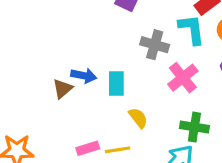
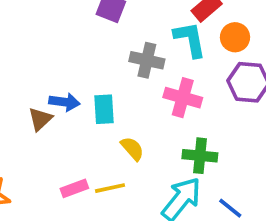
pink cross: (183, 78) -> (183, 98), turned -32

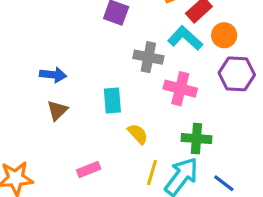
cyan L-shape: (190, 39) -> (185, 38), turned -36
blue arrow: (64, 102) -> (53, 75), moved
yellow line: (110, 188) -> (152, 172), moved, turned -60

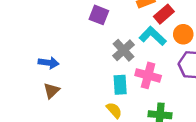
gray cross: (148, 57) -> (124, 50), turned 35
cyan rectangle: (112, 101) -> (120, 85), moved

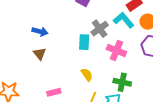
cyan rectangle: (120, 85) -> (84, 42), moved
brown triangle: (51, 91) -> (40, 54), turned -32

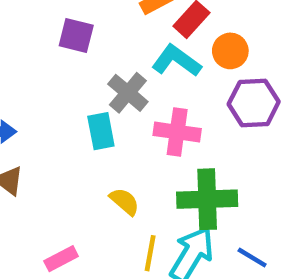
green cross: (122, 82) -> (207, 199), size x1.4

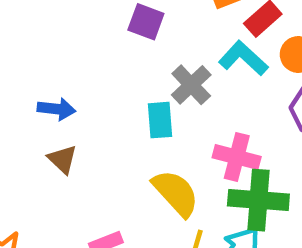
pink cross: (177, 132) -> (237, 157), moved
yellow semicircle: (125, 201) -> (176, 193), size x1.6

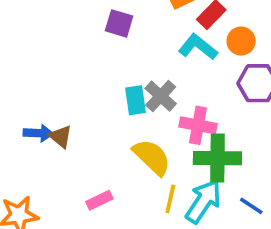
gray cross: (191, 85) -> (161, 96), moved
blue arrow: (56, 109) -> (38, 133), moved

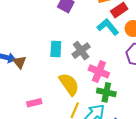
cyan rectangle: (135, 100) -> (56, 49), moved
green cross: (217, 158) -> (106, 92), size x0.7

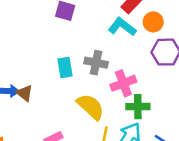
gray cross: (81, 51) -> (96, 63), turned -30
pink cross: (99, 71) -> (123, 83), turned -30

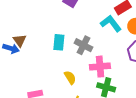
brown triangle: (25, 93) -> (20, 40), moved
yellow semicircle: (91, 107) -> (70, 77), size x0.6

